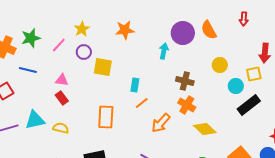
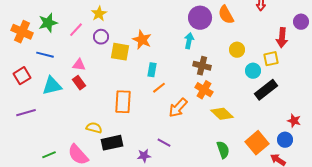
orange star: (125, 30) -> (142, 40), moved, turned 30
cyan arrow: (164, 51) -> (189, 41), moved
cyan triangle: (35, 120) -> (52, 86), moved
yellow semicircle: (61, 128) -> (94, 128), moved

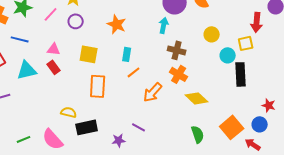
yellow square: (120, 52) -> (89, 54), moved
black rectangle: (266, 90) -> (241, 74), turned -55

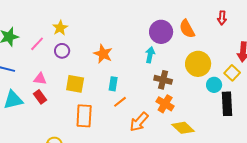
yellow circle: (212, 34) -> (198, 64), size x1.6
yellow square: (246, 43) -> (232, 73), turned -35

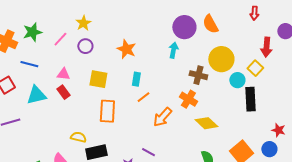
red arrow: (222, 18) -> (254, 13), moved
brown cross: (163, 80) -> (198, 75), moved

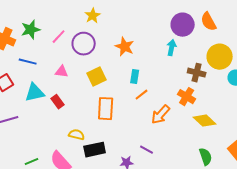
yellow star: (83, 23) -> (93, 16), moved
purple circle: (85, 46) -> (84, 44), size x1.5
yellow square: (98, 79) -> (97, 77), turned -36
red rectangle: (63, 92) -> (58, 102), moved

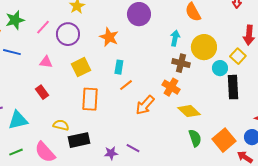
purple circle: (183, 25) -> (139, 14), moved
cyan arrow: (172, 48) -> (175, 38), moved
cyan triangle: (35, 93) -> (18, 120), moved
purple line: (147, 150) -> (133, 148), moved
green semicircle: (206, 157) -> (195, 138), moved

